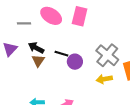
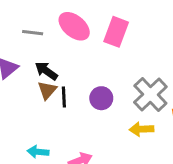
black line: (61, 54) -> (64, 97), moved, turned 64

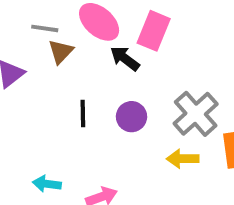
black arrow: (46, 71) -> (125, 58), moved
brown triangle: (47, 90) -> (61, 52), moved

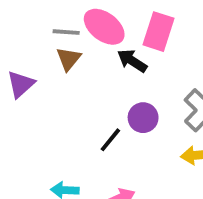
gray line: (45, 28) -> (66, 32), moved
black line: (83, 113) -> (110, 140), moved, turned 44

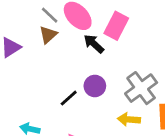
gray line: (66, 32) -> (50, 15), turned 30

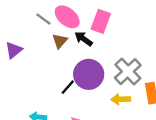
brown triangle: (48, 35) -> (60, 41), moved
purple circle: (95, 86) -> (89, 74), size x1.6

